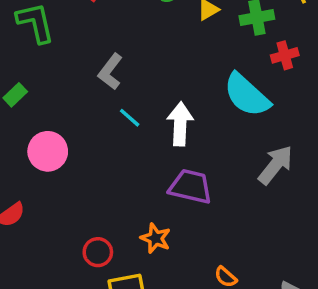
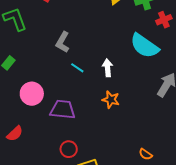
white arrow: (180, 124) -> (107, 68), size x0.7
purple trapezoid: (191, 187) -> (63, 110), moved
orange star: (156, 238) -> (111, 100), moved

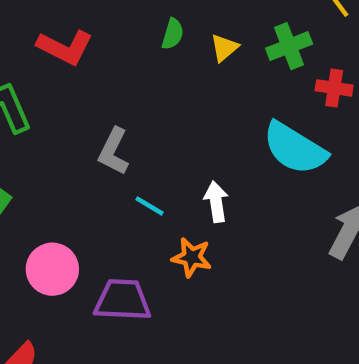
red cross: (164, 20) -> (334, 88), turned 35
orange star: (111, 100) -> (192, 257), moved

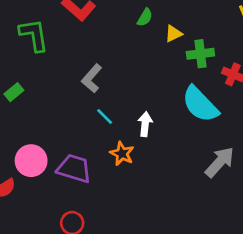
green cross: (289, 46) -> (200, 54), moved
pink circle: (52, 269) -> (31, 161), moved

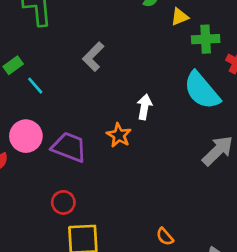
cyan line: (105, 116) -> (35, 86), moved

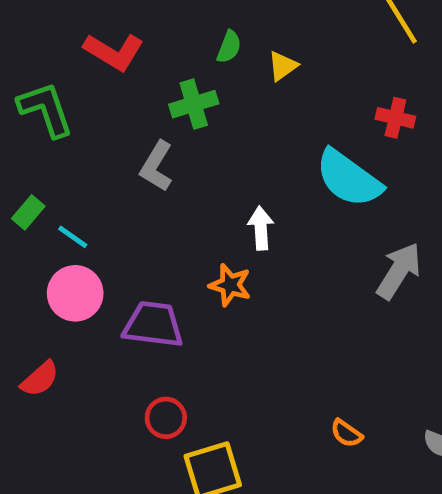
green cross: (206, 39) -> (194, 104), moved
pink circle: (26, 136) -> (75, 293), moved

